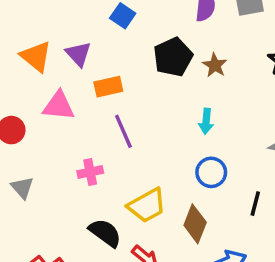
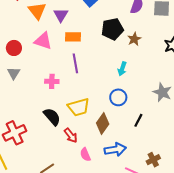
gray triangle: (22, 188) -> (14, 73), moved

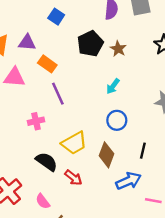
purple triangle: (61, 15) -> (27, 42), turned -42
orange rectangle: (73, 37) -> (47, 64), turned 49
cyan arrow: (122, 69) -> (113, 86), turned 32
black line: (138, 120) -> (143, 151), moved
pink semicircle: (85, 155) -> (43, 201), moved

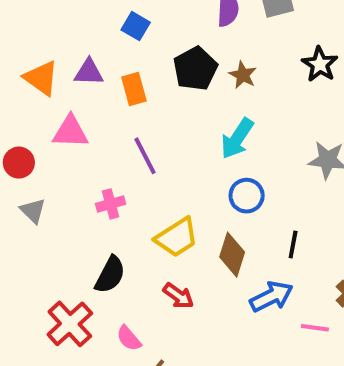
orange rectangle: (47, 64) -> (134, 89), moved, turned 42
cyan arrow: (113, 86) -> (237, 139), size x1.5
black semicircle: (47, 162) -> (110, 275), moved, turned 85

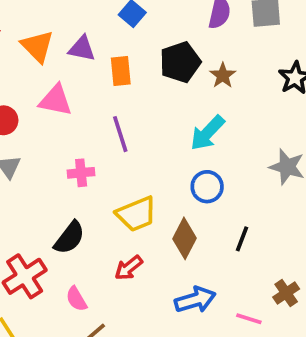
red arrow: (178, 296) -> (129, 268), turned 96
blue arrow: (271, 297) -> (195, 300), moved

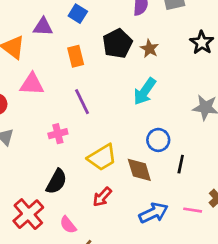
purple triangle: (82, 48) -> (43, 27), moved
blue circle: (207, 187) -> (158, 140), moved
brown diamond: (184, 238) -> (139, 170), turned -36
pink line: (249, 319) -> (193, 210), moved

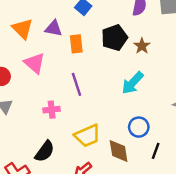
purple triangle: (43, 27) -> (54, 28), moved
pink triangle: (32, 84) -> (35, 63), turned 30

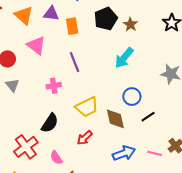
black line: (156, 151) -> (148, 117), turned 40

